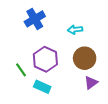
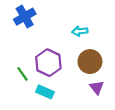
blue cross: (35, 19) -> (25, 17), moved
purple triangle: (91, 83) -> (97, 87), turned -32

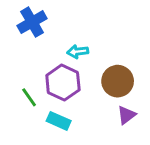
cyan arrow: (80, 31) -> (78, 52), moved
purple triangle: (97, 87) -> (126, 115), turned 32

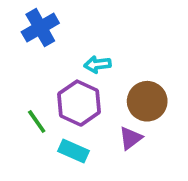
purple triangle: (126, 115) -> (131, 138), moved

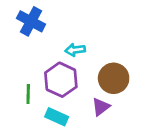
blue cross: (40, 28) -> (31, 21), turned -32
green line: (37, 121) -> (28, 94), turned 36

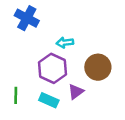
green line: (28, 94) -> (16, 95), moved
purple triangle: (101, 107) -> (76, 92), moved

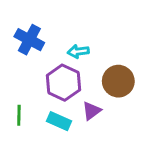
blue cross: (27, 18) -> (29, 40), moved

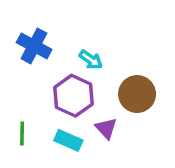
cyan arrow: (78, 51) -> (91, 60), turned -138
purple triangle: (92, 111) -> (106, 128), turned -36

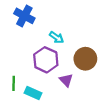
blue cross: (34, 46) -> (24, 16), moved
cyan rectangle: (68, 140) -> (33, 93), moved

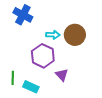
cyan arrow: (56, 37) -> (53, 35), turned -32
brown circle: (85, 59) -> (75, 35), moved

